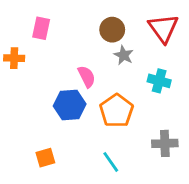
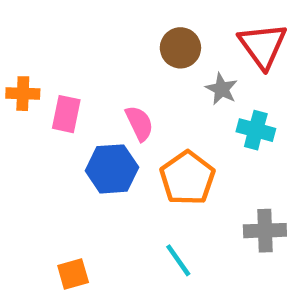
pink rectangle: (41, 28) -> (66, 114), moved
gray star: (124, 55) -> (222, 89), moved
orange square: (45, 158) -> (73, 274), moved

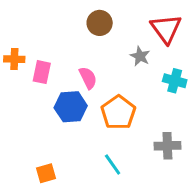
brown circle: (180, 48) -> (100, 23), moved
cyan cross: (256, 130) -> (175, 81), moved

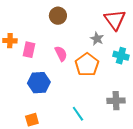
brown circle: (100, 23) -> (58, 16), moved
blue hexagon: (71, 107) -> (39, 83), moved
orange pentagon: (118, 113) -> (87, 65), moved

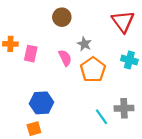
gray star: (97, 39) -> (84, 44), moved
blue hexagon: (39, 83) -> (41, 103), moved
cyan line: (78, 114) -> (102, 117), moved

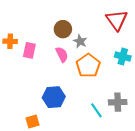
brown circle: (62, 17) -> (63, 29), moved
blue hexagon: (41, 103) -> (54, 97), moved

